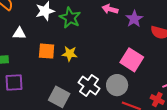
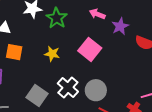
orange square: (47, 51) -> (14, 52), moved
pink square: (132, 60) -> (90, 49), moved

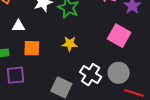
pink square: (90, 49) -> (119, 36), moved

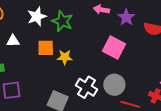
orange square: (32, 48) -> (46, 48), moved

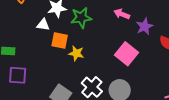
green star: (62, 21) -> (81, 18), turned 30
white triangle: (13, 41) -> (43, 25), moved

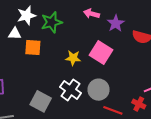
yellow star: (76, 53) -> (73, 58), moved

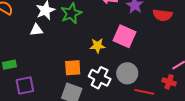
orange square: (33, 47) -> (73, 68), moved

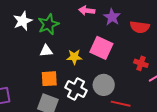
white triangle: (36, 30) -> (46, 51), moved
red cross: (169, 82) -> (141, 63), moved

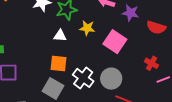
purple star: (112, 17) -> (130, 13), turned -30
yellow star: (74, 57) -> (87, 28), moved

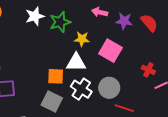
red semicircle: (156, 27) -> (149, 23), moved, turned -144
white triangle: (60, 36) -> (76, 62), moved, size x1.5

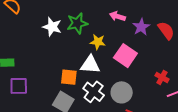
white star: (35, 16) -> (52, 27), moved, turned 30
purple star: (124, 21) -> (141, 27), turned 30

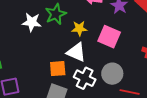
white triangle: (90, 65) -> (76, 52), turned 30

